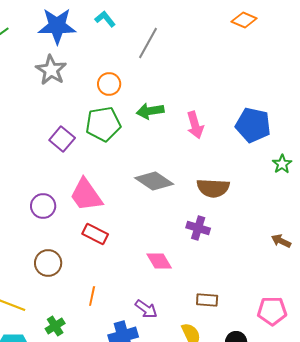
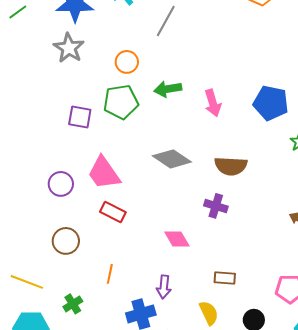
purple square: (62, 139) -> (80, 117), turned -30
purple arrow: (146, 309) -> (164, 287), turned 60

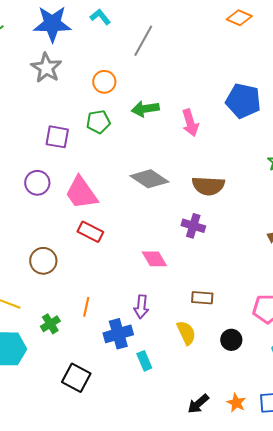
green pentagon: (121, 102) -> (98, 122), size x0.7
blue pentagon: (271, 103) -> (243, 101), moved
purple circle: (61, 184) -> (37, 183), moved
orange line: (110, 274) -> (86, 307), moved

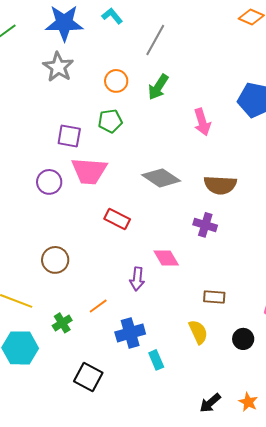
green arrow: (145, 109) -> (158, 87), moved, turned -48
pink trapezoid: (81, 193) -> (89, 171), moved, turned -51
red rectangle: (90, 232) -> (117, 219), moved
orange line: (86, 307) -> (98, 306), turned 42
purple arrow: (141, 307) -> (137, 279), moved

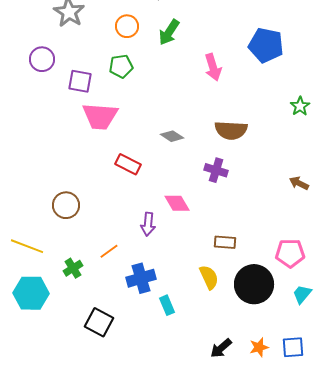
gray diamond: (161, 178) -> (172, 136), moved, size x0.6
purple circle: (49, 182) -> (42, 59), moved
black circle: (243, 339) -> (254, 284), size x1.8
orange star: (248, 402) -> (259, 347), turned 30

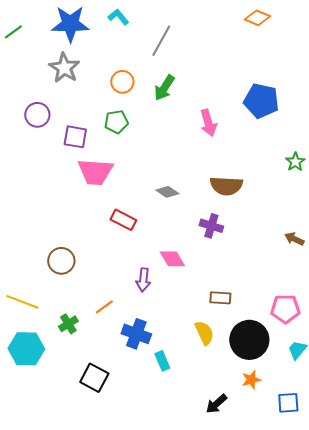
blue cross: (141, 278) -> (136, 334), turned 36
orange star: (259, 347) -> (251, 380), moved

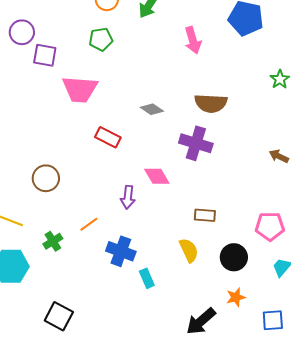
purple square: (75, 137) -> (45, 55), moved
purple cross: (211, 226) -> (196, 143), size x1.4
black circle: (249, 340) -> (234, 257), size x0.7
black square: (94, 378) -> (59, 316), moved
black arrow: (216, 404) -> (201, 321), size x1.4

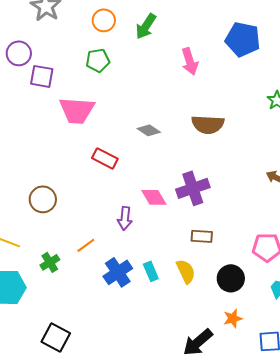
purple cross: (196, 143) -> (193, 188), moved, turned -36
blue cross: (121, 251) -> (118, 272), turned 36
cyan rectangle: (147, 278) -> (151, 271), moved

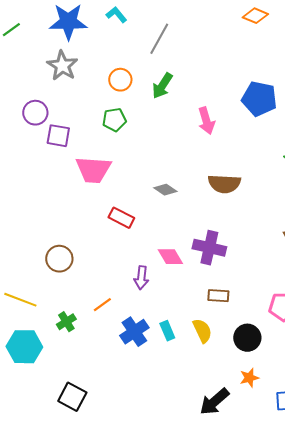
purple cross: (193, 188) -> (209, 248), turned 32

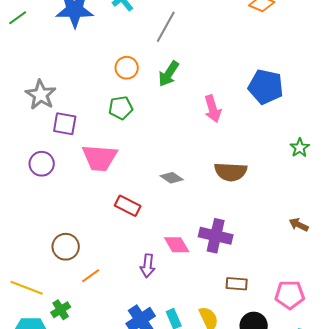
gray star: (62, 66) -> (41, 95), moved
purple circle: (35, 113) -> (42, 164), moved
brown rectangle: (218, 296) -> (237, 284), moved
orange line: (102, 305) -> (91, 276), moved
green cross: (66, 322) -> (61, 310), moved

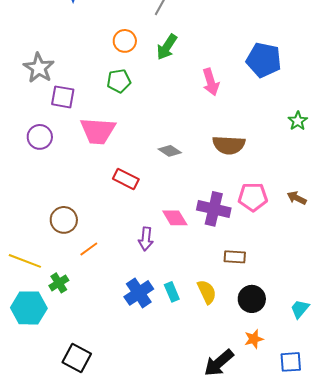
pink pentagon: (290, 295) -> (253, 197), moved

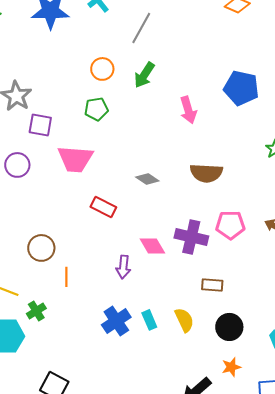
orange line: (89, 249) -> (66, 277), turned -54

